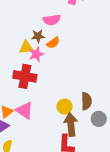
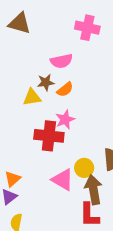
pink star: (36, 54) -> (65, 120), moved
red cross: (25, 76) -> (49, 136), moved
pink triangle: (25, 110) -> (63, 180), moved

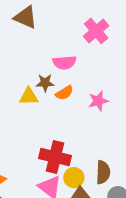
pink cross: (87, 28) -> (96, 31), turned 30
pink star: (65, 120) -> (98, 101), moved
red cross: (49, 136) -> (55, 157), moved

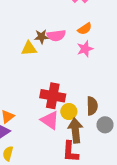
pink semicircle: (64, 63) -> (56, 35), moved
orange semicircle: (64, 93) -> (85, 29), moved

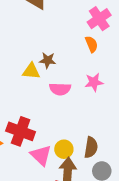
orange semicircle: (85, 29) -> (91, 44), moved, turned -88
pink semicircle: (56, 35) -> (60, 89), moved
red cross: (53, 96) -> (21, 131), moved

